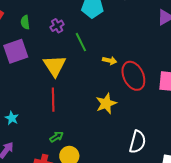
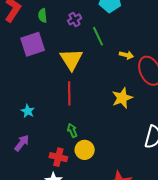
green arrow: (57, 137) -> (72, 130), turned -80

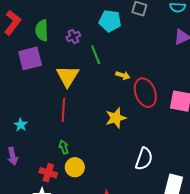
green semicircle: (43, 16) -> (42, 30), size x1.5
purple arrow: (22, 143) -> (13, 156), turned 126

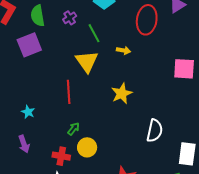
yellow triangle: (68, 76) -> (87, 61), moved
red ellipse: (145, 93) -> (147, 20), moved, turned 36
green arrow: (64, 147) -> (74, 129), turned 64

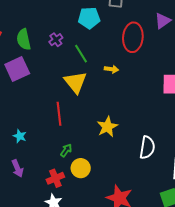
yellow star: (122, 93) -> (107, 127), moved
red cross: (61, 156) -> (55, 178), turned -30

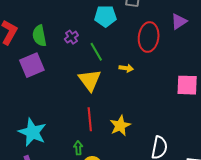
red line: (59, 114) -> (90, 119), moved
cyan star: (20, 136) -> (32, 132), size x2.0
green arrow: (66, 150) -> (78, 148), turned -40

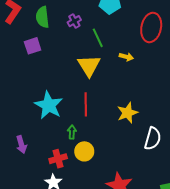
purple square: (32, 65) -> (33, 46), size x0.7
yellow star: (120, 126) -> (127, 113), moved
cyan star: (32, 132) -> (49, 105), moved

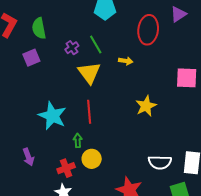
purple cross: (74, 21) -> (72, 48), moved
yellow star: (127, 113) -> (146, 106), moved
white semicircle: (153, 139) -> (160, 162), moved, turned 80

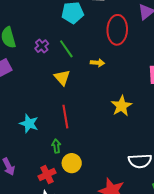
purple cross: (72, 48) -> (42, 46), moved
yellow triangle: (89, 73) -> (62, 78), size x0.7
cyan star: (52, 116) -> (29, 123), size x0.7

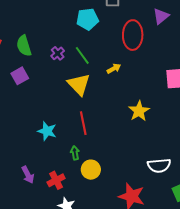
yellow arrow: (97, 63) -> (114, 69), turned -32
yellow triangle: (62, 78) -> (79, 84), size x1.4
red cross: (47, 175) -> (56, 180), moved

